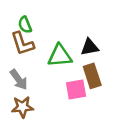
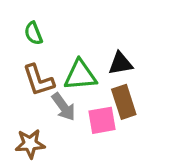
brown L-shape: (22, 43) -> (38, 80), moved
gray arrow: (19, 80) -> (64, 107), moved

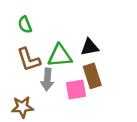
gray arrow: (64, 107) -> (47, 80), turned 40

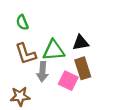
pink square: (76, 90) -> (68, 81), turned 36

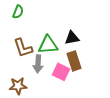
green semicircle: (22, 22) -> (18, 12), moved, turned -136

